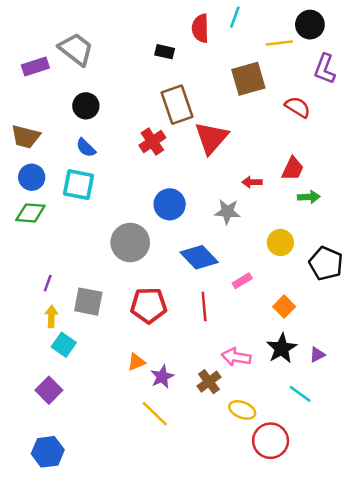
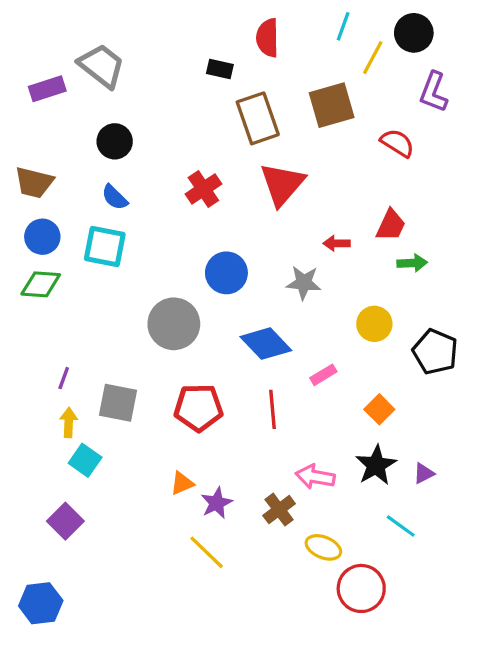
cyan line: (235, 17) -> (343, 26), moved
yellow line: (279, 43) -> (373, 58), turned -55
brown rectangle: (177, 105) -> (258, 118), moved
blue hexagon: (48, 452) -> (41, 603), moved

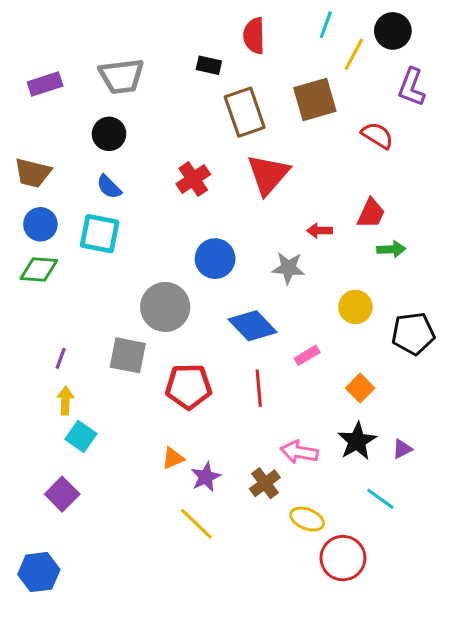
gray trapezoid: (101, 66) -> (121, 76), moved, turned 135
black pentagon: (435, 352) -> (413, 333), turned -30
gray square: (118, 403) -> (128, 355), moved

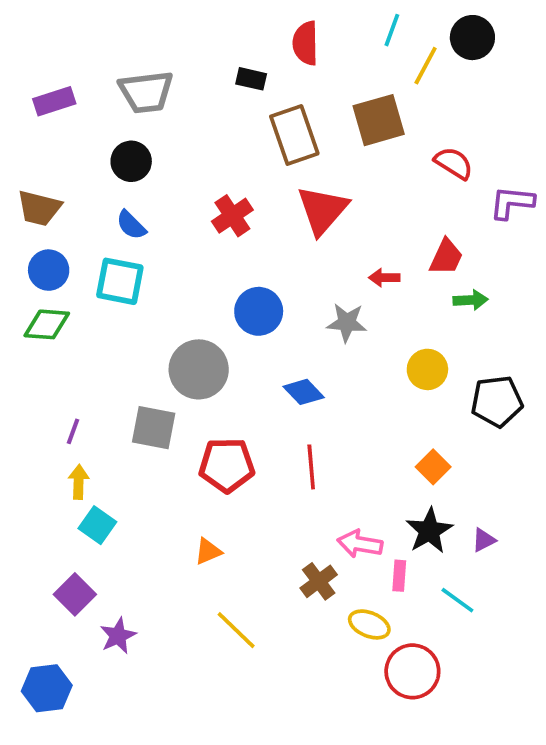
purple L-shape: (412, 87) -> (512, 203), moved, turned 75
blue diamond: (252, 326) -> (304, 392), size x0.7
pink rectangle: (307, 355) -> (399, 576), moved, turned -55
purple star: (206, 477) -> (118, 636), moved

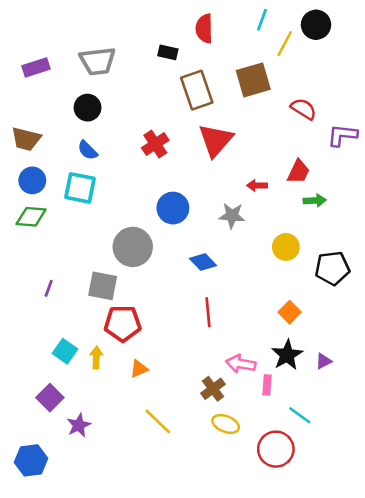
red pentagon: (227, 465) -> (123, 324), moved
yellow arrow: (79, 482) -> (96, 357), moved
cyan line: (457, 600) -> (300, 415), moved
yellow ellipse: (369, 624) -> (226, 424), moved

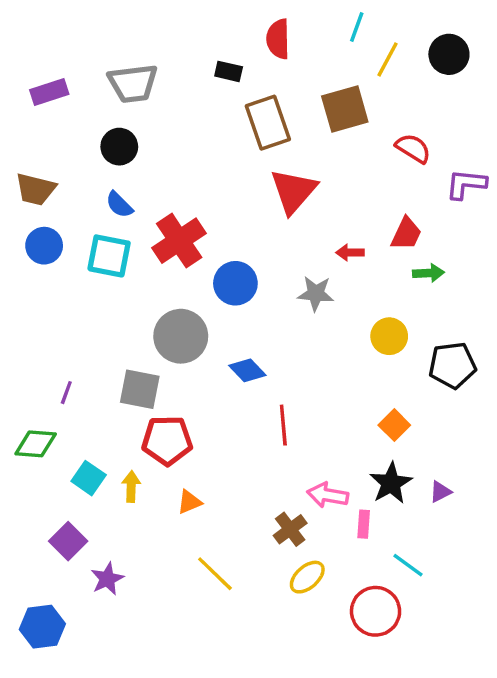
black circle: (316, 25) -> (449, 54), moved
red cross: (155, 144) -> (179, 241), moved, size x1.4
green diamond: (31, 217) -> (36, 444), moved
blue diamond: (203, 262) -> (247, 370), moved
yellow ellipse: (226, 424) -> (307, 577), turned -64

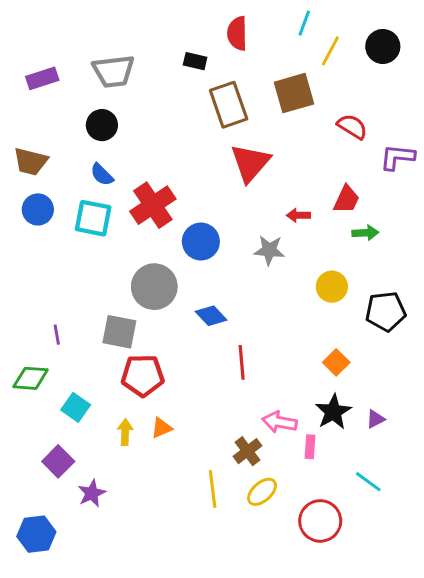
purple line: (66, 393) -> (57, 335), turned -30
yellow arrow: (131, 487) -> (125, 432), moved
cyan line: (408, 565) -> (368, 482), moved
yellow line: (215, 574) -> (213, 489), moved, turned 39

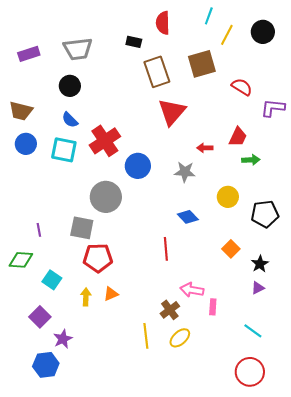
blue diamond: (211, 316) -> (188, 217), moved
black star: (333, 412) -> (260, 264), moved, size x0.7
red circle: (320, 521) -> (250, 372), moved
blue hexagon: (36, 534) -> (46, 365), moved

